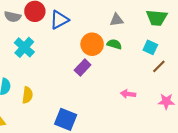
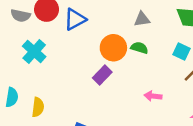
pink arrow: (128, 94) -> (153, 96), moved

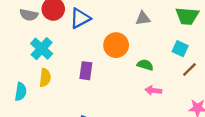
green semicircle: (139, 48) -> (145, 65), moved
purple rectangle: (102, 75) -> (86, 71), moved, turned -36
yellow semicircle: (38, 107) -> (45, 78), moved

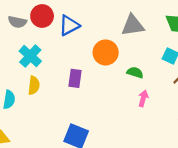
gray triangle: (143, 18) -> (133, 25), size x1.5
pink arrow: (153, 90) -> (143, 98), turned 98

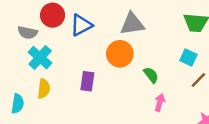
gray semicircle: (17, 22) -> (28, 33), moved
gray triangle: (133, 25) -> (132, 24), moved
green semicircle: (135, 72) -> (151, 75), turned 35

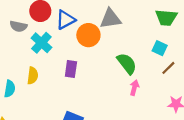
orange circle: (120, 54) -> (88, 35), moved
cyan cross: (40, 58) -> (41, 43), moved
green semicircle: (151, 75) -> (127, 64), size x1.5

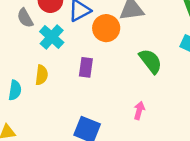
gray semicircle: (18, 26) -> (25, 18), turned 49
pink arrow: (134, 88) -> (139, 111), moved

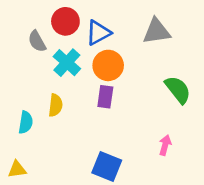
orange circle: (106, 28) -> (108, 65), moved

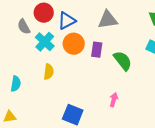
purple rectangle: (105, 97) -> (97, 50), moved
yellow semicircle: (55, 105) -> (49, 72), moved

